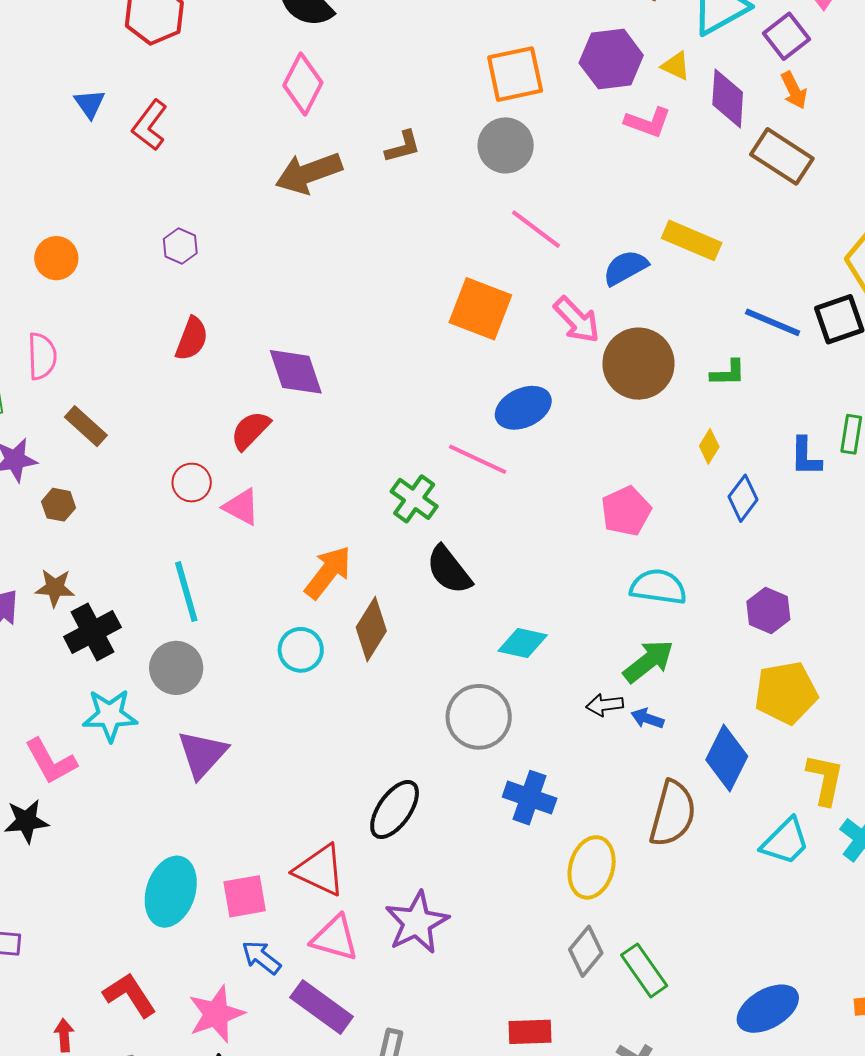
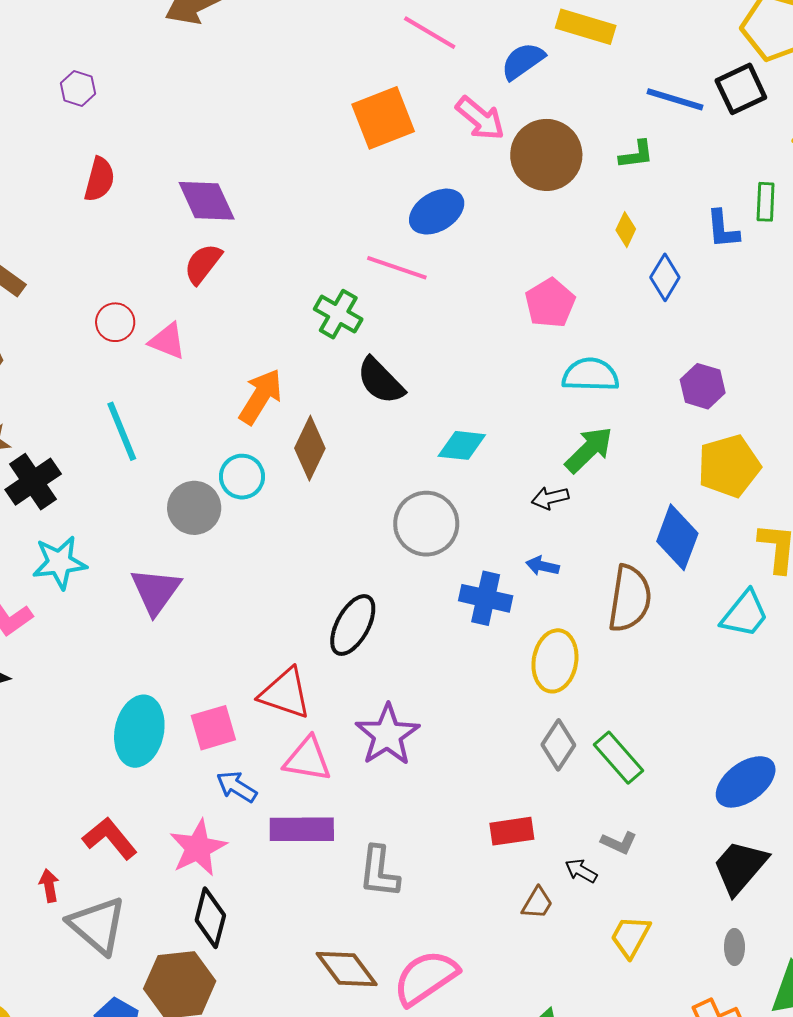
orange square: (480, 309) -> (383, 118), turned -36
red semicircle: (250, 430) -> (203, 264), moved
gray circle: (176, 668) -> (194, 508), moved
blue arrow: (647, 718) -> (542, 566), moved
purple rectangle: (322, 1007) -> (302, 829), turned -30

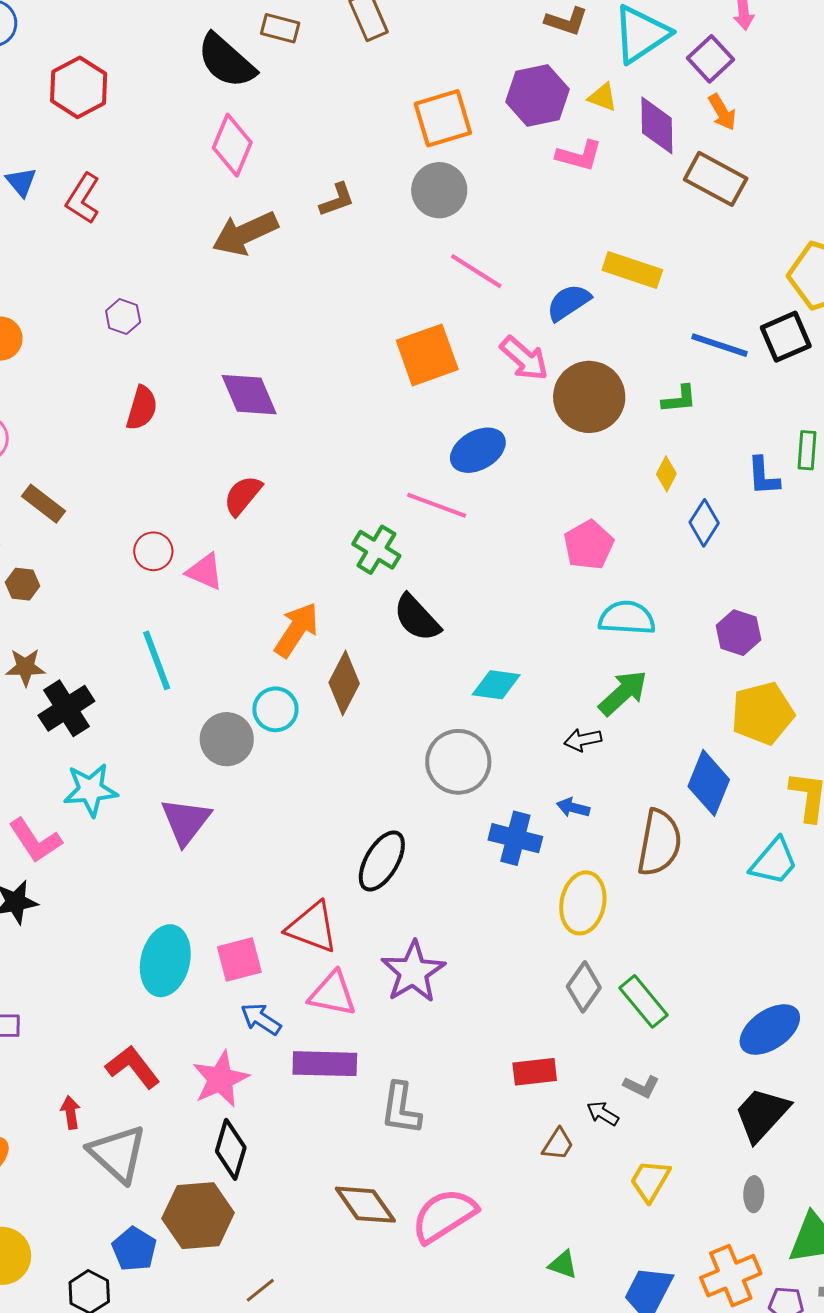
purple diamond: (207, 201) -> (249, 395), moved

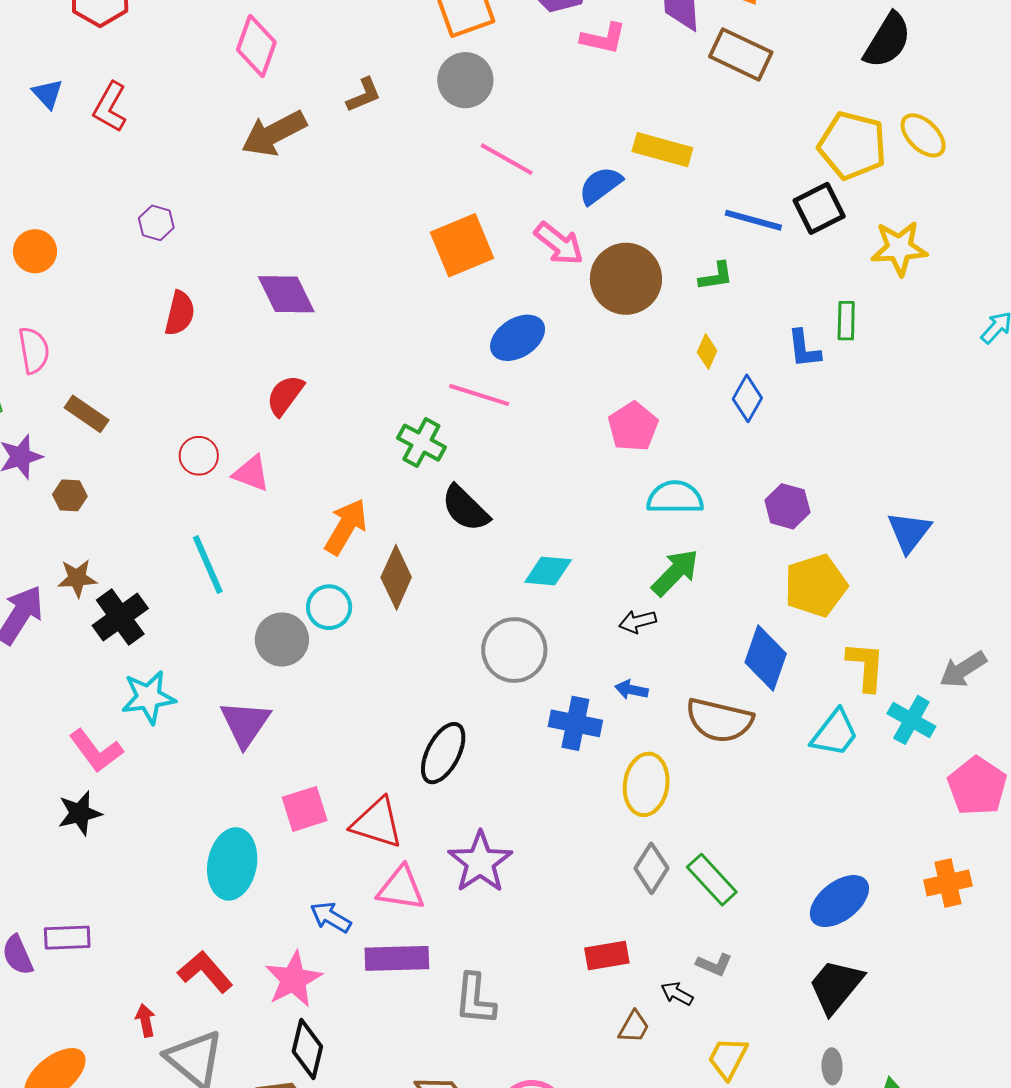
brown semicircle: (659, 843) -> (719, 720), turned 96
pink square: (239, 960) -> (305, 809), moved

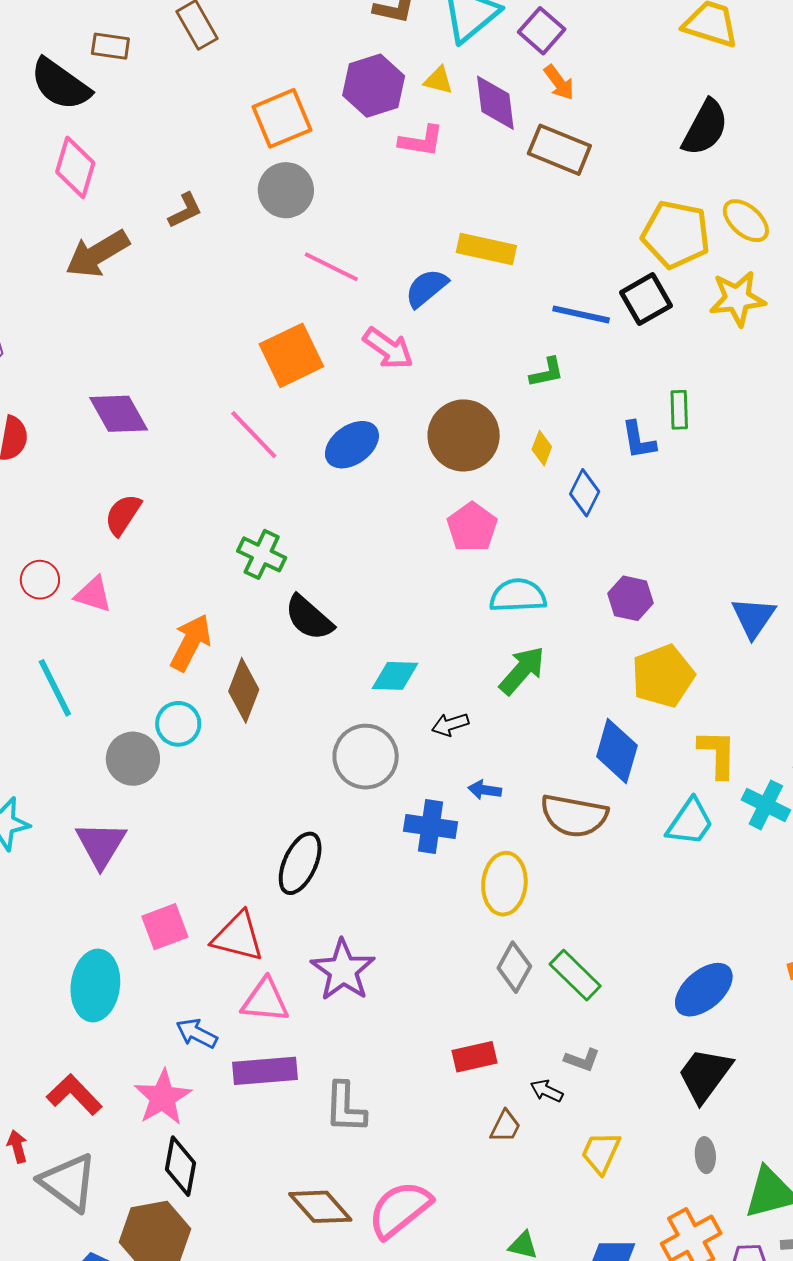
yellow star: (899, 248) -> (737, 299), moved
brown circle: (626, 279) -> (464, 435), moved
pink line: (479, 395) -> (254, 435), moved, turned 32
black arrow: (638, 622) -> (450, 725), moved

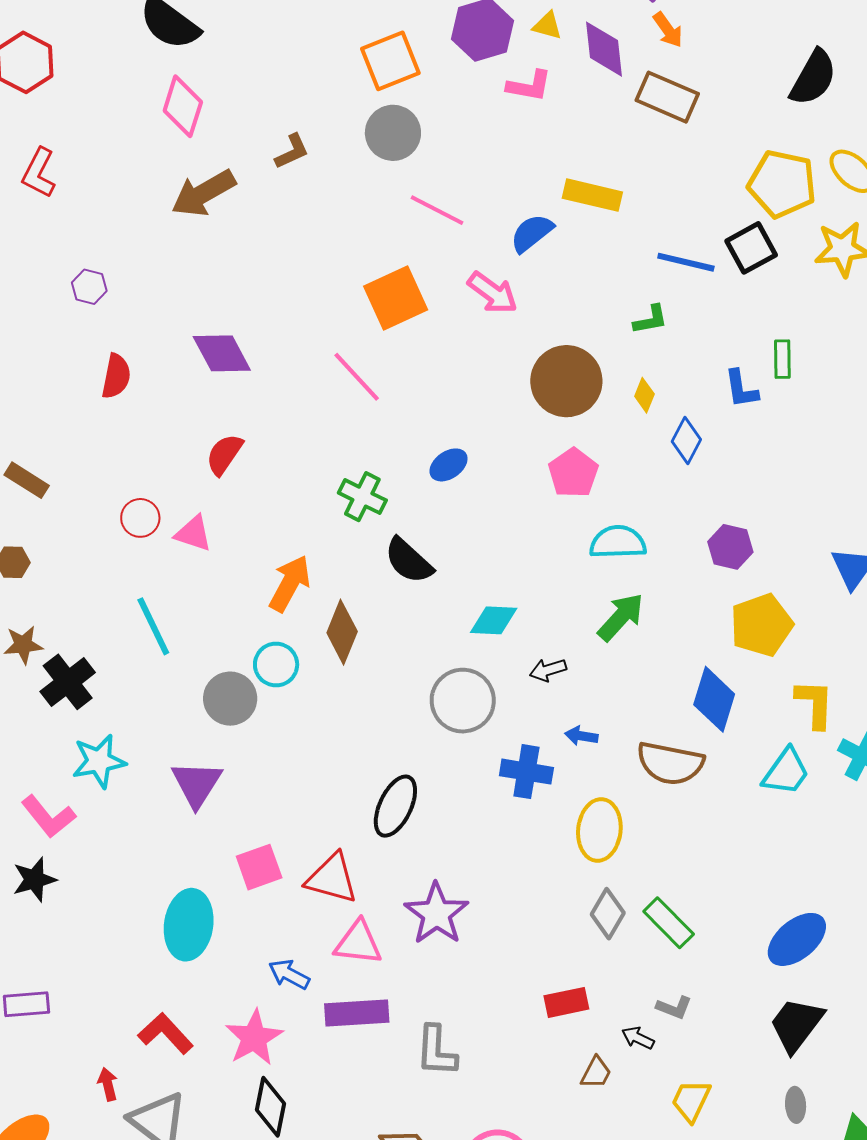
blue ellipse: (352, 445) -> (449, 465), moved, size x0.7

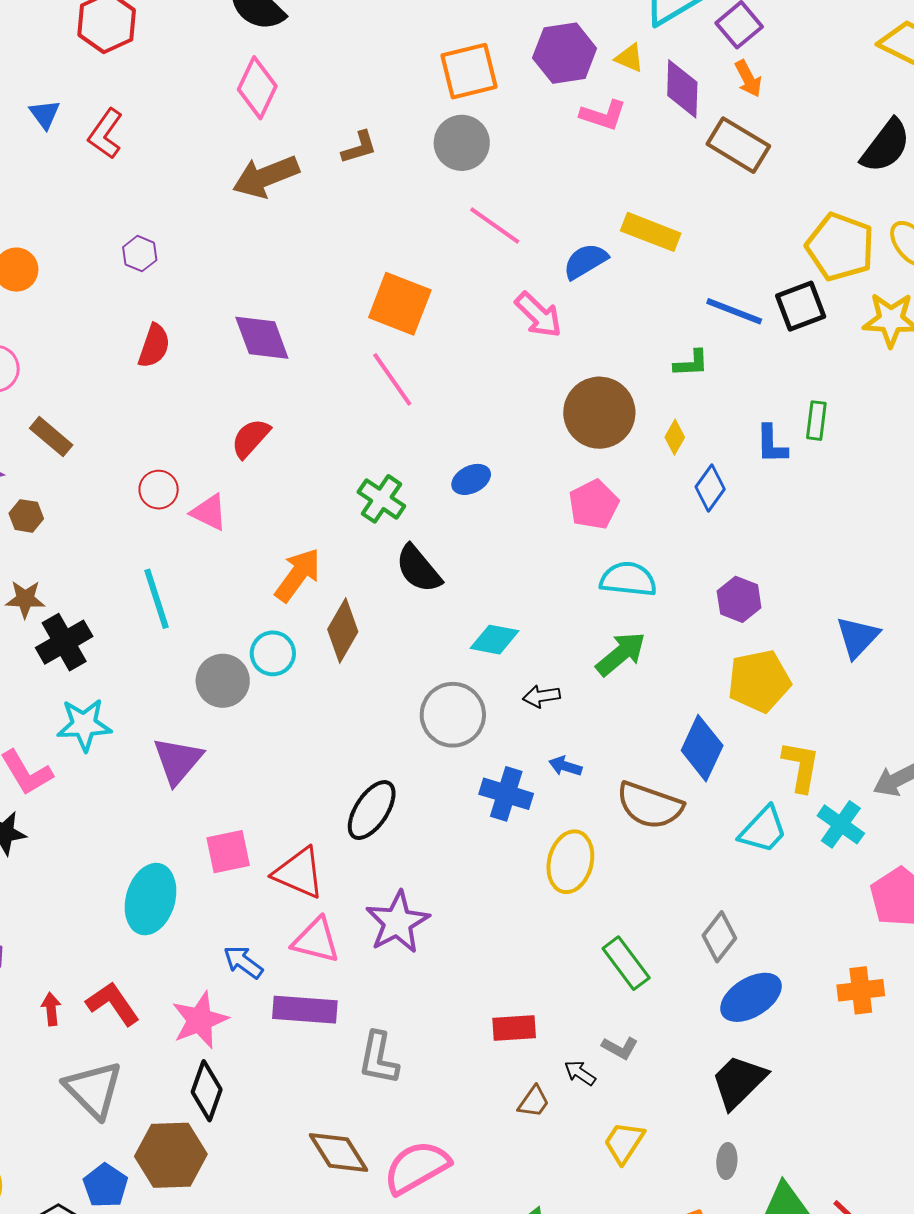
orange square: (396, 298) -> (400, 304), moved, turned 38
gray diamond: (608, 914) -> (719, 937), moved
red arrow: (108, 1084) -> (51, 1009), moved

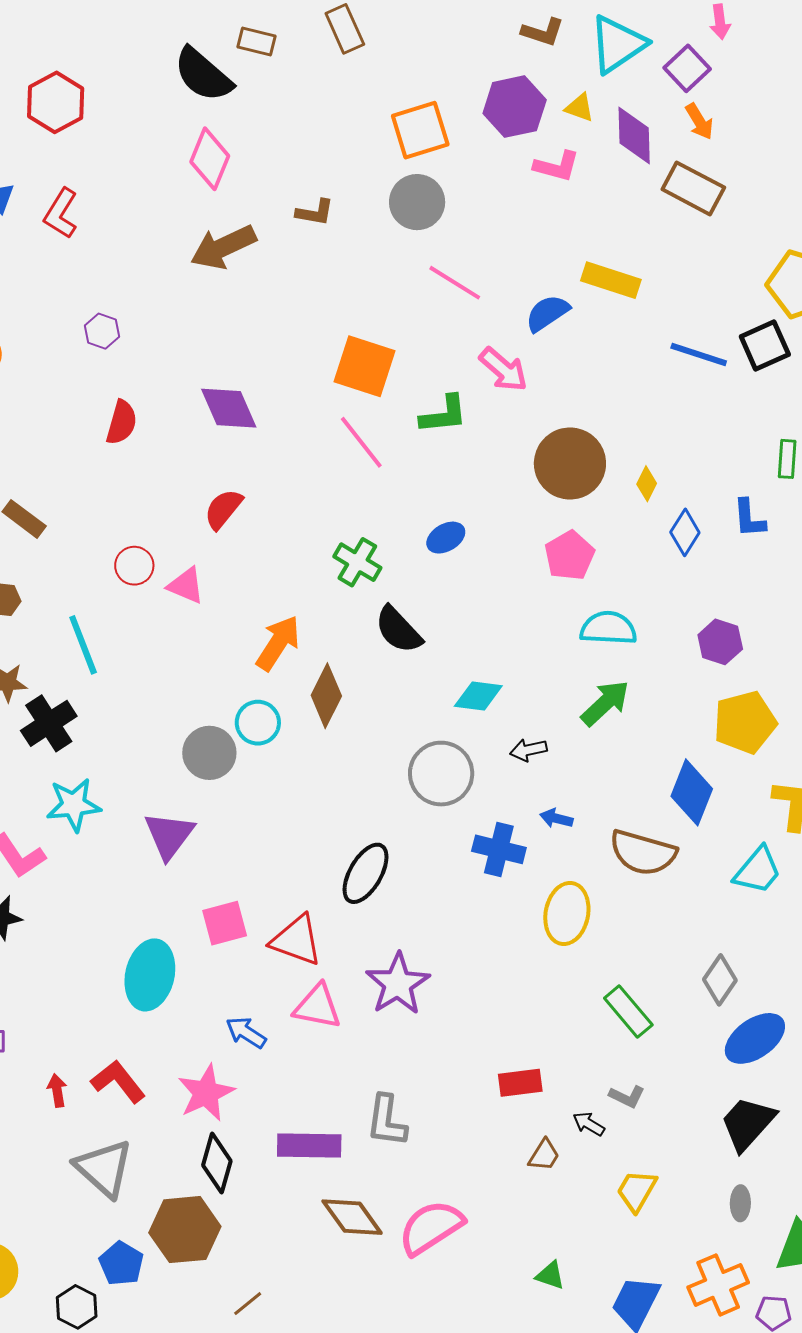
brown L-shape: (359, 147) -> (315, 212), turned 30
green L-shape: (691, 363) -> (444, 415), moved, size x1.4
blue L-shape: (771, 444) -> (749, 518), moved
cyan line: (157, 599) -> (83, 645), moved
purple rectangle: (305, 1010) -> (309, 1145), moved

